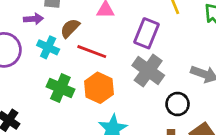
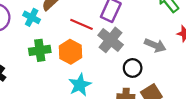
red line: (92, 52) -> (81, 24), moved
green cross: (60, 88) -> (40, 50), turned -35

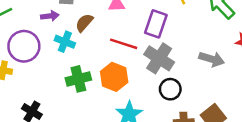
black circle: (133, 68) -> (170, 89), moved

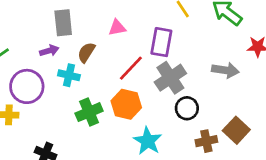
red line: (124, 44) -> (131, 68), turned -56
gray cross: (159, 58) -> (170, 78), turned 32

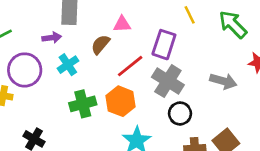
brown semicircle: (86, 52) -> (100, 44), moved
cyan cross: (69, 75) -> (68, 65), turned 35
gray cross: (170, 78) -> (168, 81), turned -32

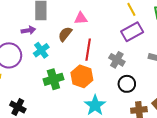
purple rectangle: (164, 45) -> (132, 32), moved, turned 45
red line: (130, 66) -> (88, 50), turned -40
gray cross: (168, 81) -> (117, 60), size x0.7

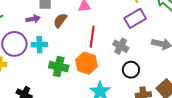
brown semicircle: (65, 34) -> (60, 20), moved
cyan cross: (41, 50) -> (39, 45), moved, turned 35
green cross: (53, 79) -> (59, 67), turned 30

